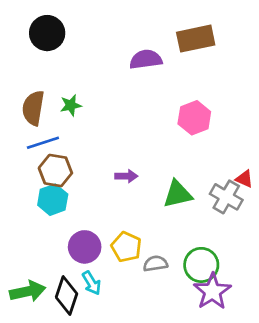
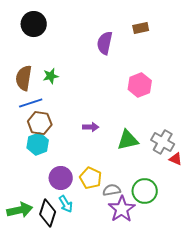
brown rectangle: (196, 39) -> (141, 28), size x0.6
purple semicircle: (146, 59) -> (105, 43), turned -70
red triangle: (244, 179) -> (176, 159), moved
purple star: (212, 291) -> (122, 209), moved

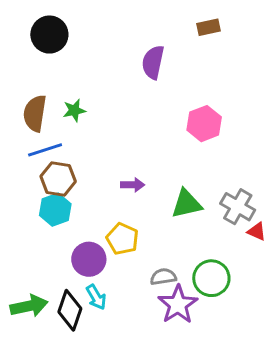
brown rectangle: (141, 28) -> (208, 27), moved
yellow pentagon: (91, 178) -> (122, 239), moved

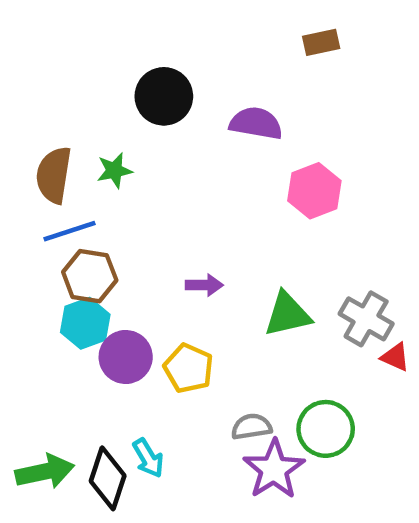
black circle: (49, 35) -> (164, 96), moved
purple semicircle: (153, 62) -> (256, 123), moved, turned 88
purple circle: (89, 259) -> (126, 357), moved

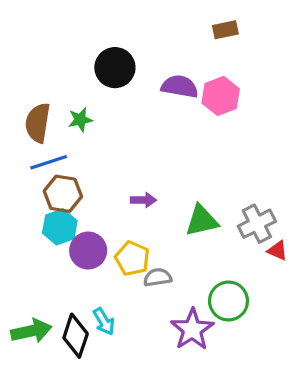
pink hexagon: (314, 191) -> (221, 96), moved
gray cross: (366, 319) -> (257, 224), turned 33
gray semicircle: (251, 427) -> (158, 277), moved

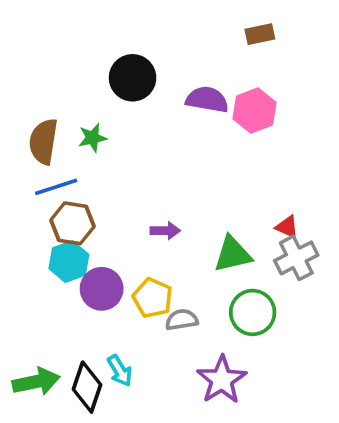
red triangle: (277, 251) -> (287, 227), moved
green circle: (229, 301) -> (253, 312), moved

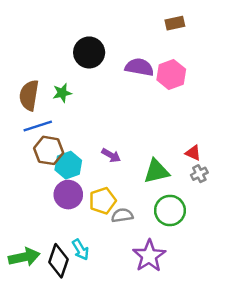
purple arrow: (165, 231) -> (111, 155), turned 30
gray cross: (296, 258) -> (199, 174), size x0.6
cyan hexagon: (69, 262) -> (68, 165), moved
yellow pentagon: (153, 298) -> (103, 201), turned 30

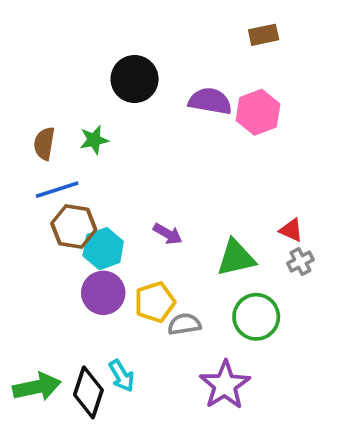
brown semicircle: (29, 95) -> (44, 144), size x0.7

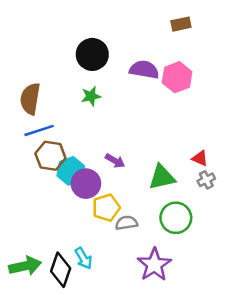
green star: (94, 140) -> (91, 96), moved
brown semicircle: (44, 144) -> (30, 99), size x1.4
purple circle: (103, 293) -> (86, 184), moved

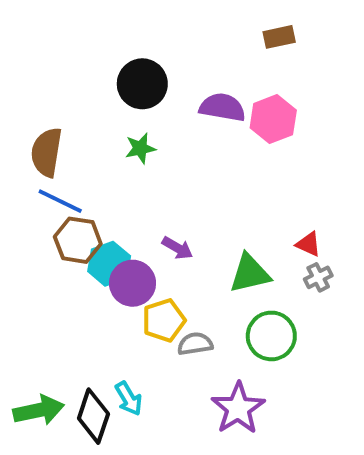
blue line: (39, 130) -> (60, 201), turned 44

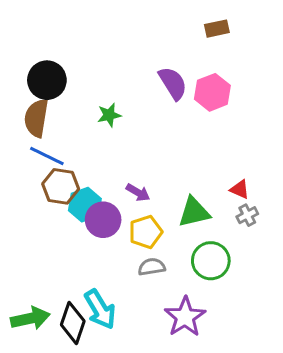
black circle: (142, 84) -> (47, 80), moved
purple semicircle: (222, 107) -> (173, 83), turned 48
yellow pentagon: (164, 320) -> (146, 232), moved
cyan arrow: (129, 399) -> (100, 309), size x1.5

